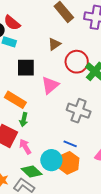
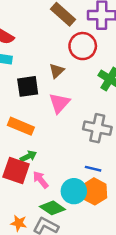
brown triangle: (54, 44) -> (57, 71), moved
red circle: (77, 62) -> (83, 46), moved
green arrow: (24, 120) -> (28, 156), moved, turned -120

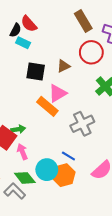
orange rectangle: (21, 126) -> (47, 106), moved
gray cross: (97, 128) -> (82, 124), turned 35

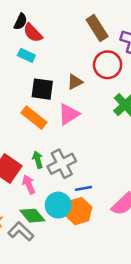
black semicircle: (15, 30) -> (21, 22), moved
orange rectangle: (47, 106) -> (34, 118), moved
gray cross: (82, 124) -> (62, 164), moved
green arrow: (18, 129) -> (38, 160), moved, turned -96
blue line: (68, 156) -> (83, 188), turned -40

